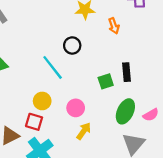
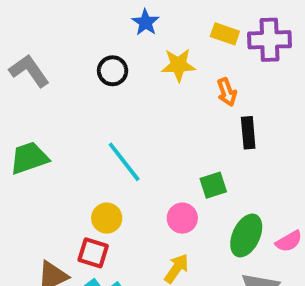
black circle: (72, 45) -> (113, 71), moved
black rectangle: (127, 72) -> (248, 133), moved
pink circle: (76, 108) -> (182, 218), moved

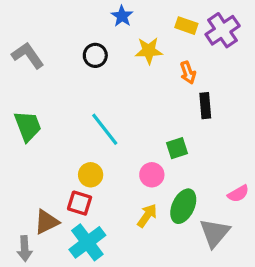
purple cross: (269, 40) -> (223, 30), turned -32
green trapezoid: (29, 158) -> (28, 126), turned 88
green ellipse: (246, 235) -> (183, 206), moved

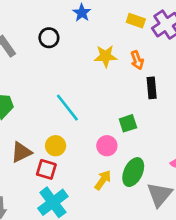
yellow star: (149, 51) -> (106, 56), moved
black circle: (95, 55) -> (49, 38), moved
brown triangle: (47, 222) -> (21, 152), moved

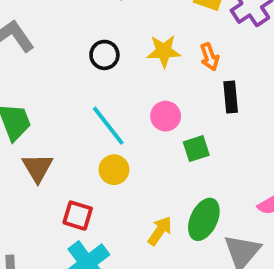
black circle: (49, 38) -> (104, 55), moved
yellow circle: (56, 146) -> (114, 170), moved
pink circle: (107, 146) -> (166, 116), moved
brown triangle: (21, 152) -> (37, 168), moved, turned -35

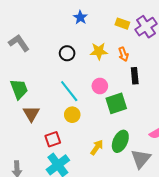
green square: (196, 149) -> (116, 103), size x1.5
red square: (78, 216) -> (53, 139), turned -35

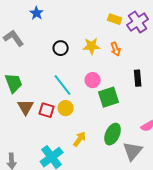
blue star: (80, 17) -> (37, 13), moved
black rectangle: (135, 76) -> (138, 78), moved
red square: (53, 139) -> (47, 110), moved, turned 35
yellow arrow: (97, 147) -> (80, 139), moved

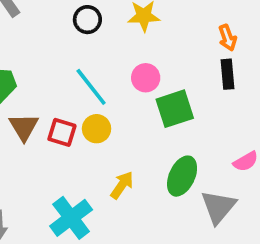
orange arrow: (116, 49) -> (228, 38), moved

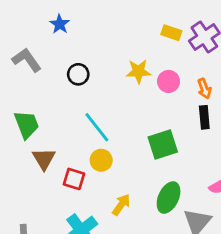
black circle: (87, 20) -> (78, 74), moved
pink circle: (146, 78) -> (169, 81), moved
red square: (62, 132) -> (74, 179), moved

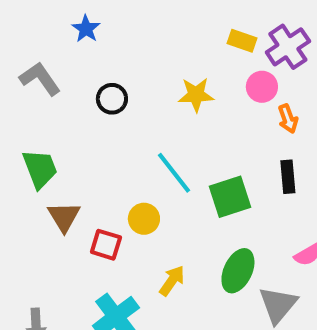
pink circle: (169, 81) -> (262, 87), moved
black rectangle: (204, 117) -> (288, 177), moved
cyan line: (97, 127) -> (174, 173), moved

